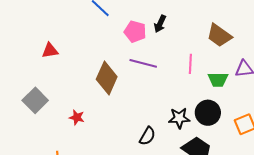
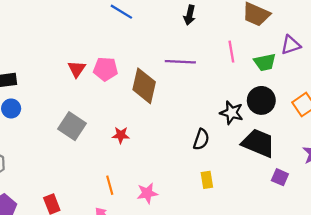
pink pentagon: (135, 31) -> (106, 69), moved
red triangle: (50, 51) -> (77, 69), turned -36
black star: (179, 118) -> (232, 113), turned 30

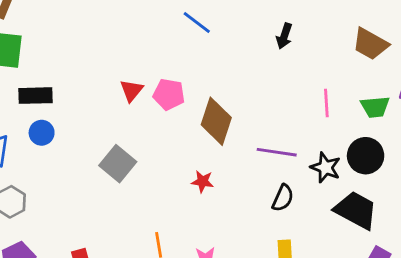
pink line: (231, 52) -> (326, 103), moved
purple line: (180, 62) -> (277, 152), moved
red star: (121, 135) -> (202, 181), moved

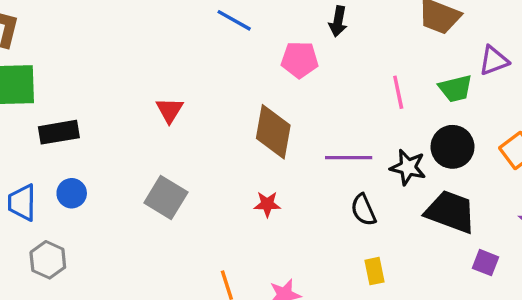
pink pentagon: (169, 94) -> (300, 60), moved
blue circle: (42, 133) -> (72, 193), moved
black semicircle: (283, 198) -> (363, 210), turned 140

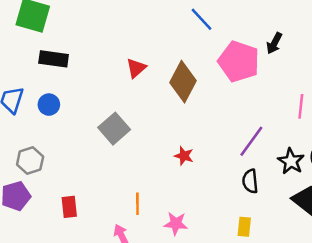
pink pentagon: (300, 60) -> (239, 62), size x1.5
brown diamond: (273, 132) -> (183, 82), moved
purple line: (349, 158) -> (251, 141), turned -72
gray hexagon: (48, 260) -> (30, 161), moved

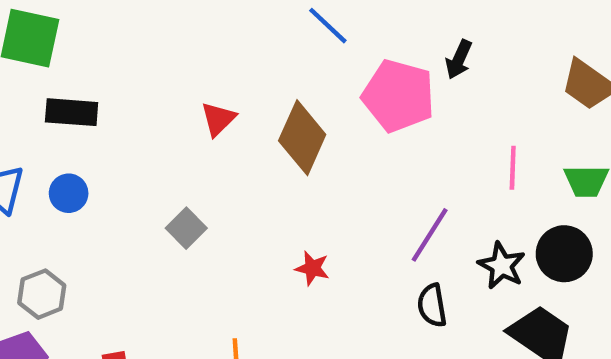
gray square: (114, 129) -> (186, 228), size x0.7

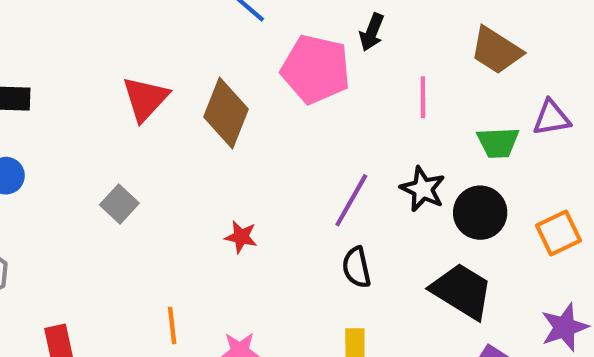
red triangle: (218, 119) -> (145, 99), size x1.4
pink line: (513, 168) -> (423, 97), moved
black star: (502, 266) -> (423, 189), moved

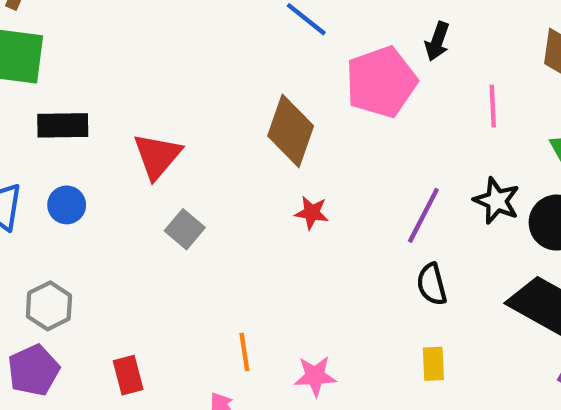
pink pentagon: (316, 69) -> (381, 82), turned -30
red triangle: (145, 99) -> (157, 156), moved
red star: (241, 237) -> (312, 213), moved

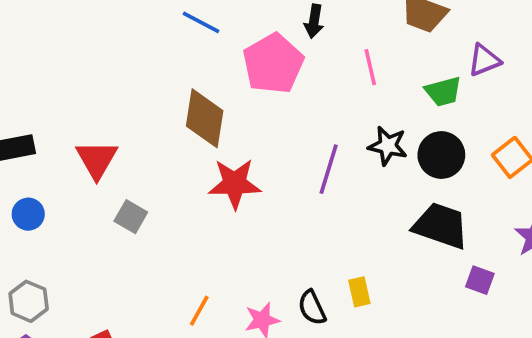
red star: (312, 213) -> (235, 184), size x1.8
black semicircle: (432, 284) -> (312, 308), moved
orange line: (244, 352) -> (199, 311), turned 48

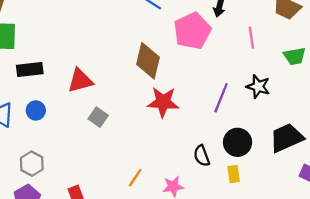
black circle: (441, 155) -> (238, 142), moved
red triangle: (97, 159) -> (80, 81), turned 40
black trapezoid: (441, 226) -> (286, 138), turned -48
black semicircle: (312, 308) -> (202, 156), moved

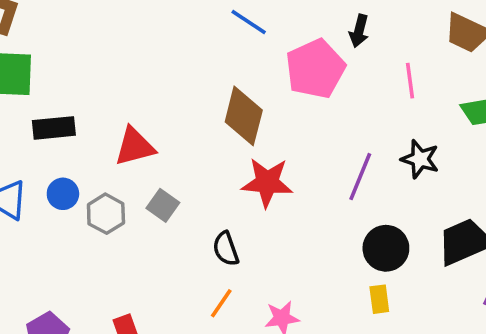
black semicircle: (202, 156) -> (226, 249), moved
gray hexagon: (32, 164) -> (106, 214), moved

